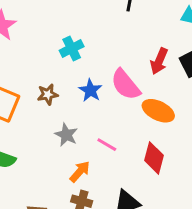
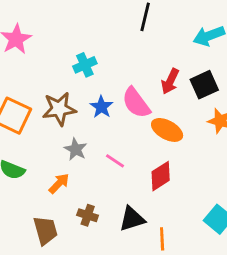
brown star: (48, 94) -> (59, 109), size x1.6
red diamond: (154, 158) -> (161, 176), turned 40
orange arrow: (80, 172) -> (59, 183), moved

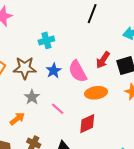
orange ellipse: (167, 130) -> (96, 93), turned -45

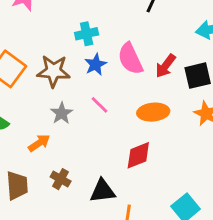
blue star: (54, 71) -> (96, 65), moved
pink semicircle: (78, 71) -> (130, 59), moved
pink line: (58, 109) -> (99, 105), moved

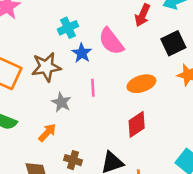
red arrow: (166, 66) -> (142, 15), moved
pink line: (99, 105) -> (93, 88), turned 54

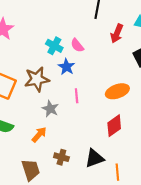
cyan cross: (68, 28) -> (54, 46), turned -35
pink semicircle: (111, 41) -> (77, 45), moved, size x0.6

